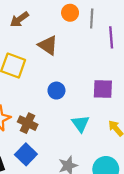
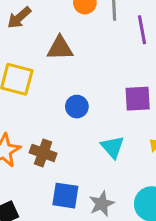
brown triangle: (48, 45) -> (60, 48), turned -30
blue square: (26, 154) -> (65, 196), moved, turned -30

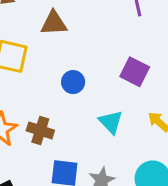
purple square: (138, 99) -> (135, 72), turned 32

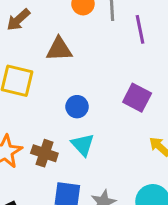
cyan triangle: (111, 122) -> (83, 145), moved

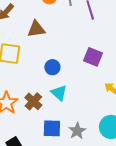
brown cross: (44, 153) -> (33, 101), turned 30

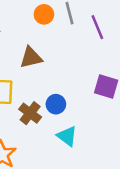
brown cross: (33, 101) -> (30, 113), moved

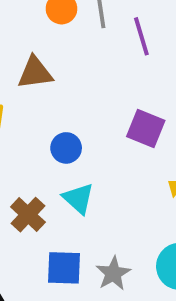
brown cross: (30, 113) -> (28, 215), moved

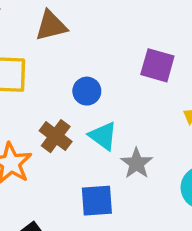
brown cross: (28, 215) -> (56, 136), moved
gray star: (113, 273) -> (137, 163), moved

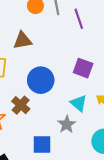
blue circle: (87, 91) -> (41, 80), size x1.6
cyan triangle: (103, 136) -> (79, 103), moved

